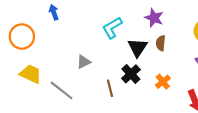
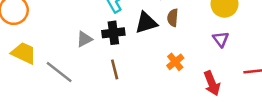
black triangle: (138, 48) -> (146, 23), turned 40
black cross: (131, 74) -> (113, 33), moved, turned 36

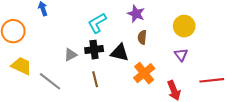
black triangle: (146, 23) -> (120, 53), moved, turned 30
orange cross: (175, 62) -> (144, 73), size x1.5

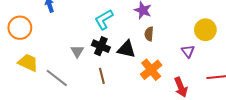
yellow circle: (184, 26) -> (205, 30), moved
black cross: (94, 50) -> (101, 46), turned 30
gray triangle: (71, 55) -> (77, 51), turned -32

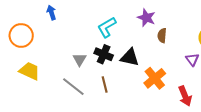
brown semicircle: (149, 34) -> (162, 35), moved
gray line: (57, 78) -> (73, 87), moved

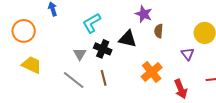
cyan L-shape: (107, 27) -> (92, 23), moved
black triangle: (130, 57) -> (128, 39), moved

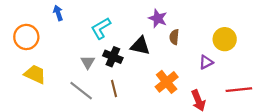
purple triangle: (188, 54) -> (206, 62), turned 40

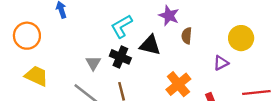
cyan L-shape: (101, 28) -> (122, 26), moved

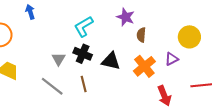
black triangle: (150, 45) -> (111, 61), moved
orange cross: (178, 84) -> (144, 66), moved

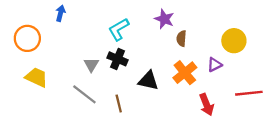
blue arrow: (30, 12) -> (60, 13), turned 32
black triangle: (111, 61) -> (148, 81), moved
brown line: (84, 84) -> (119, 103), moved

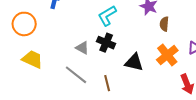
gray triangle: (91, 65) -> (82, 48), turned -32

